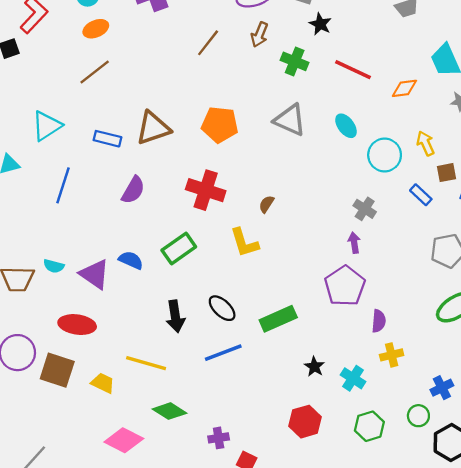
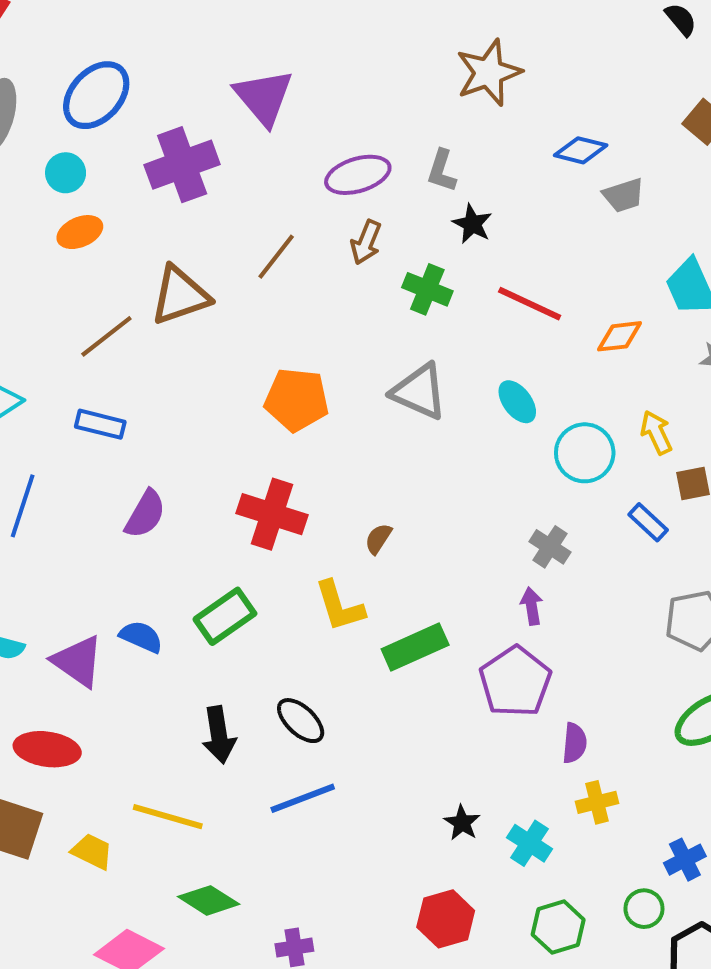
brown line: (95, 72) -> (106, 336), moved
brown triangle: (153, 128) -> (180, 295), moved
green rectangle: (278, 319) -> (415, 647), moved

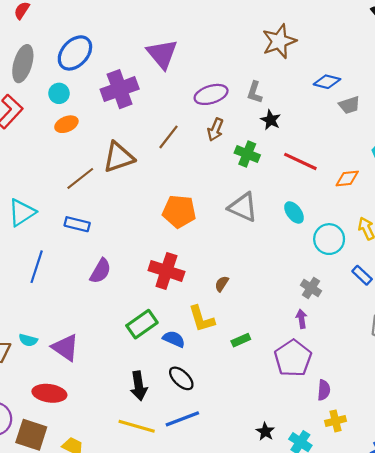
blue semicircle: (141, 637) -> (174, 339), moved
green rectangle: (415, 647) -> (241, 340), size x0.6
yellow line: (168, 817) -> (137, 426), moved

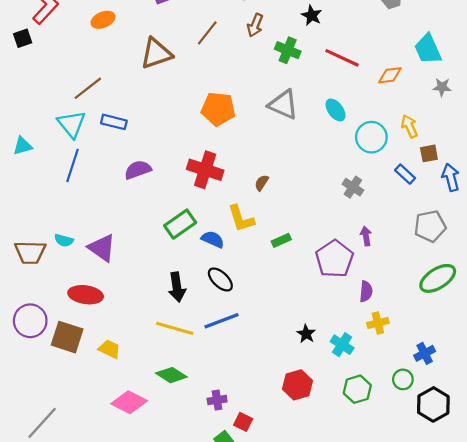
brown line: (80, 178) -> (88, 88), moved
cyan triangle: (22, 212) -> (71, 124), moved, turned -36
purple semicircle: (100, 271) -> (138, 170), turned -140
purple arrow: (301, 319) -> (366, 236), moved

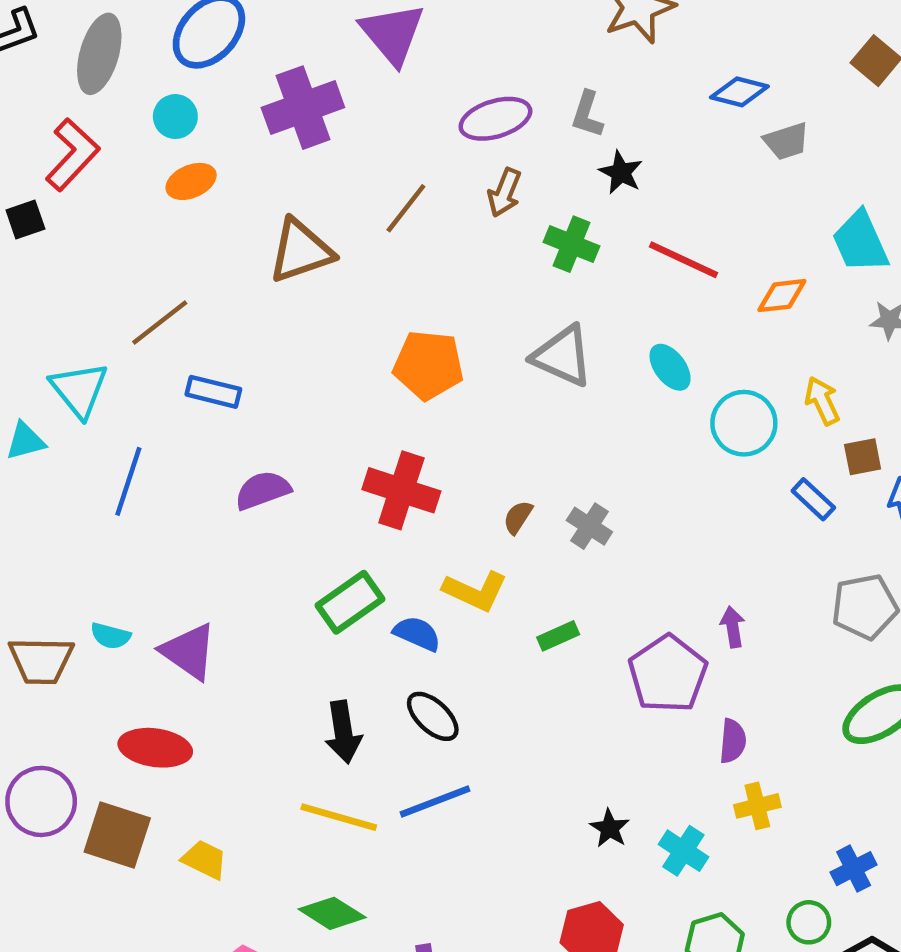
cyan triangle: (71, 124) -> (79, 390), moved
gray cross: (353, 187) -> (589, 526), moved
yellow L-shape: (241, 219) -> (475, 591), turned -48

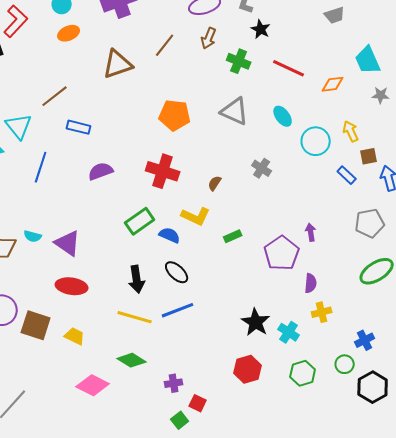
gray cross: (589, 526) -> (262, 168), moved
red ellipse: (155, 748) -> (72, 286), moved
black star: (610, 828) -> (256, 322), size x1.6

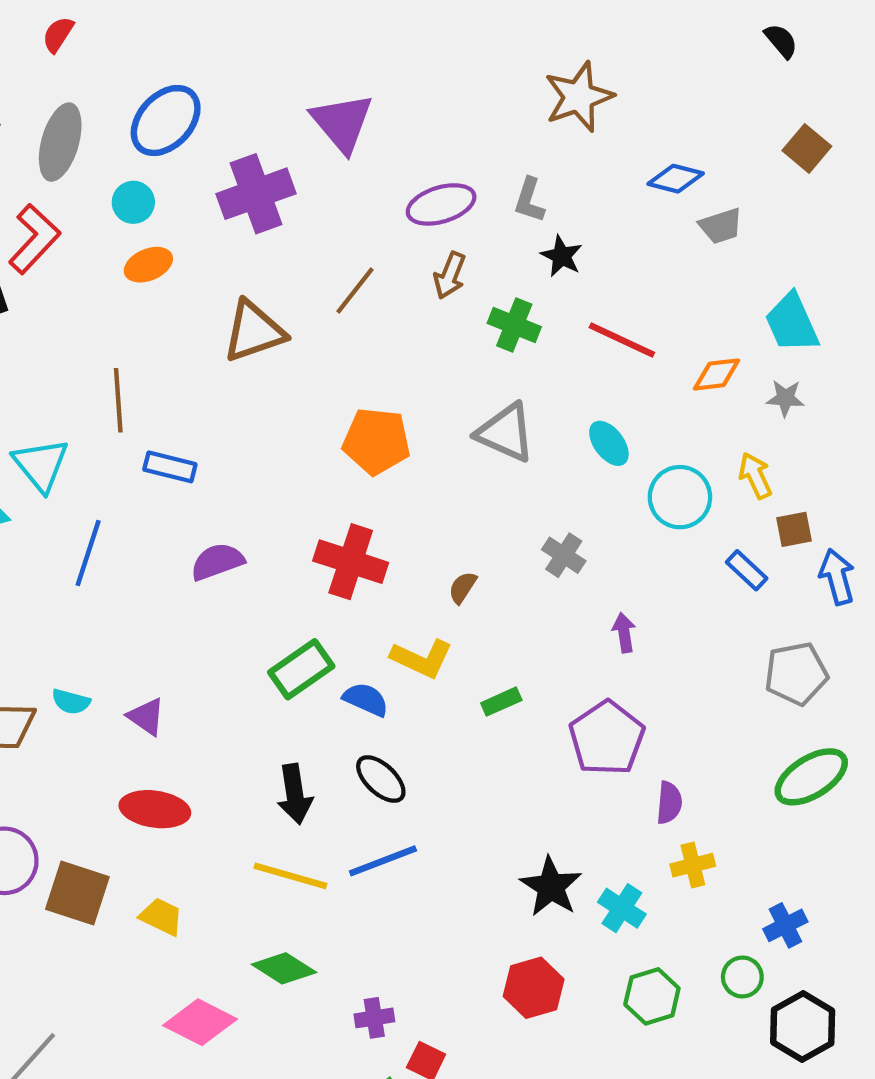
gray star: (381, 95) -> (785, 398), moved
brown line: (55, 96) -> (118, 400), turned -56
purple arrow: (311, 232) -> (624, 633), moved
purple triangle: (68, 243) -> (146, 717), size x0.7

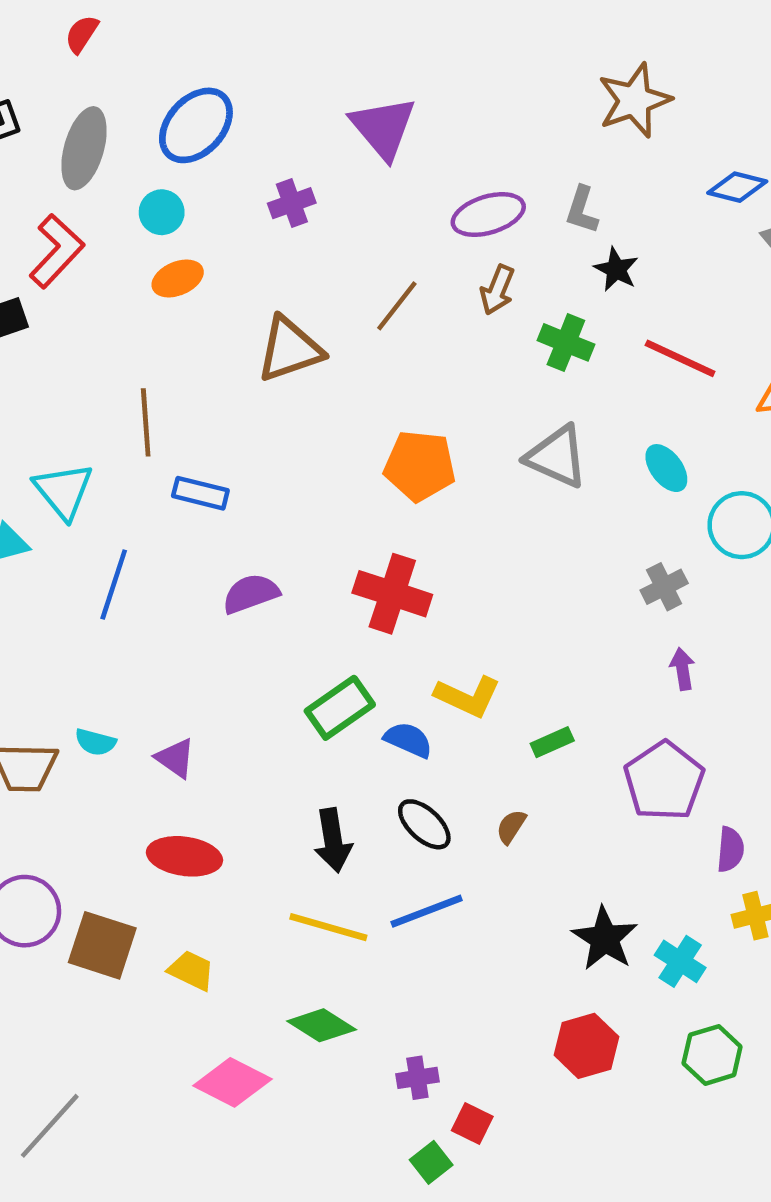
purple cross: (256, 194) -> (292, 203), size x0.6
gray cross: (564, 555) -> (664, 587), moved, turned 30
brown semicircle: (463, 587) -> (511, 827), moved

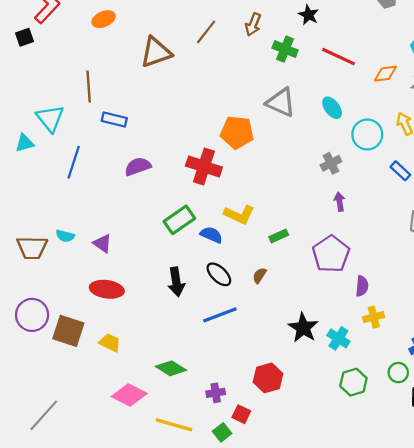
orange pentagon: (420, 466) -> (237, 132), moved
yellow line: (328, 927) -> (174, 425), moved
red hexagon: (586, 1046) -> (268, 378), moved

